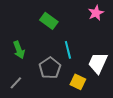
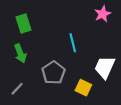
green rectangle: (49, 21) -> (24, 24), moved, turned 36
cyan line: (68, 50) -> (73, 43), moved

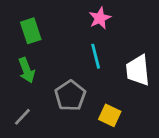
pink star: (103, 14) -> (100, 18), moved
white trapezoid: (105, 67) -> (138, 70), moved, turned -30

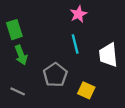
green rectangle: (31, 31) -> (14, 30), moved
gray line: (22, 117) -> (18, 91), turned 72

